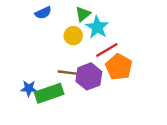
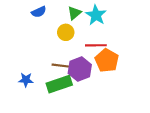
cyan star: (97, 27) -> (96, 15), moved
red line: (107, 50) -> (96, 45), turned 30
green rectangle: (49, 93) -> (59, 84), moved

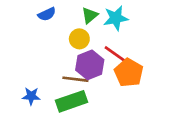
cyan star: (96, 15) -> (116, 18), turned 30
red line: (96, 45) -> (116, 54), turned 36
purple hexagon: (80, 69) -> (90, 65), moved

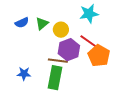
blue semicircle: (47, 14) -> (22, 23), moved
green triangle: (90, 15) -> (42, 24), moved
green rectangle: (72, 101) -> (55, 78), turned -60

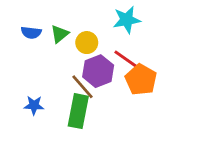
blue semicircle: (22, 23) -> (31, 33), turned 32
brown line: (58, 61) -> (82, 87), turned 42

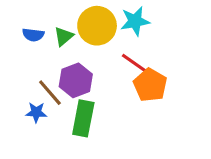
yellow circle: (87, 43) -> (97, 26), moved, size x1.6
purple hexagon: (98, 71) -> (76, 80), moved
brown line: (82, 87) -> (50, 93), moved

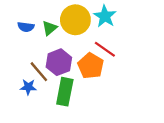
cyan star: (135, 21) -> (105, 16), turned -30
orange pentagon: (150, 85) -> (91, 66), moved

